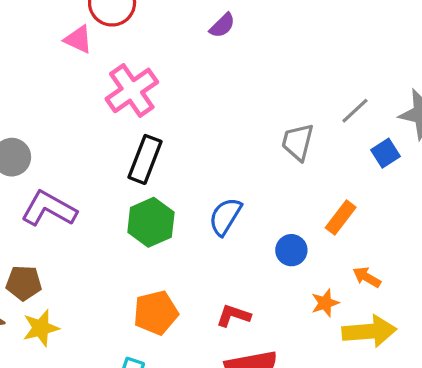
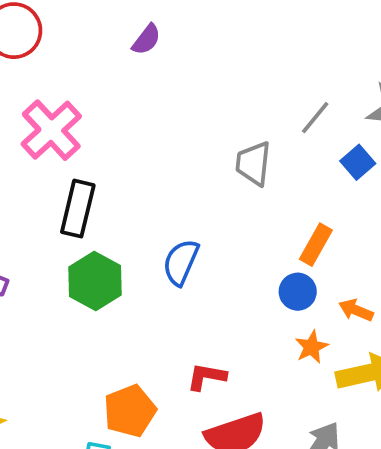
blue circle: (291, 250) -> (298, 292), moved
orange pentagon: (156, 313) -> (130, 411), moved

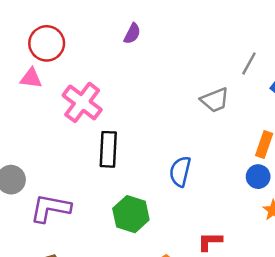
gray trapezoid: (253, 164) -> (215, 100), turned -108
green hexagon: (95, 281) -> (131, 214), moved

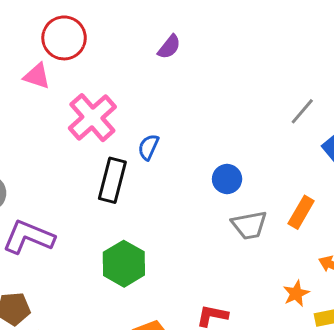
gray trapezoid: (215, 100) -> (249, 225), moved
blue semicircle: (180, 172) -> (148, 147), moved, size x0.7
blue circle: (258, 177) -> (227, 179), moved

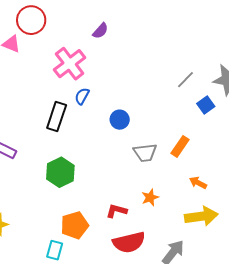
pink cross: (92, 118) -> (70, 64), moved
blue circle: (227, 179) -> (120, 120), moved
orange star: (296, 293) -> (150, 197), moved

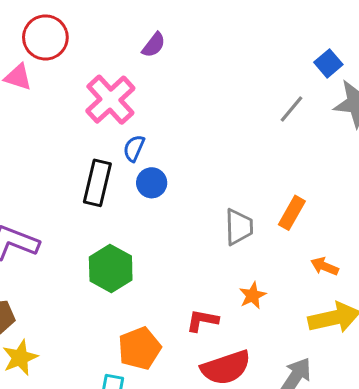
blue square: (206, 105) -> (328, 63), moved
blue circle: (120, 120) -> (152, 183), moved
gray trapezoid: (145, 153) -> (239, 227), turned -80

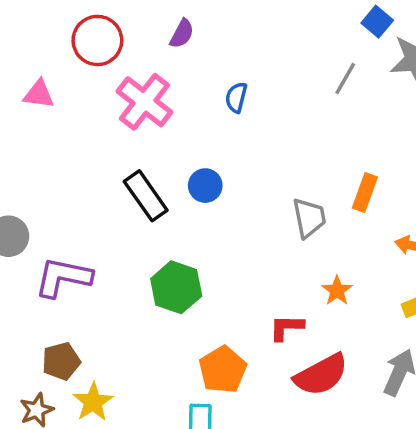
red circle: (45, 37) -> (97, 40), moved
blue semicircle: (134, 148) -> (236, 97), moved
black rectangle: (97, 183) -> (146, 196), turned -39

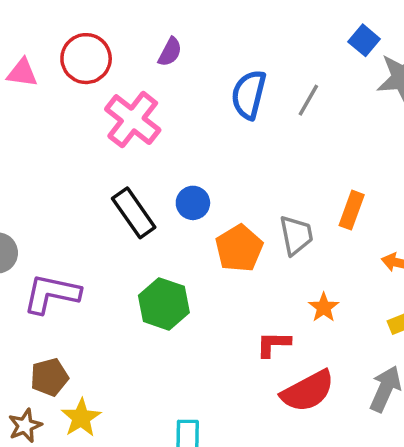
gray line: (345, 78) -> (308, 100), moved
pink triangle: (39, 94) -> (22, 73), moved
blue semicircle: (236, 97) -> (249, 95), moved, size x1.6
orange pentagon: (223, 370) -> (239, 248), moved

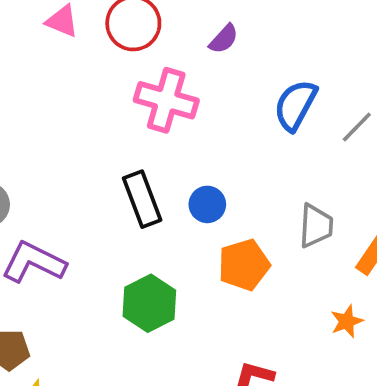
pink cross: (133, 120) -> (166, 100), turned -36
gray trapezoid: (296, 235) -> (316, 226), moved
orange star: (324, 307) -> (347, 321), moved

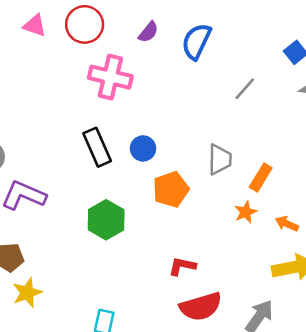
blue semicircle: (295, 105) -> (196, 41), moved
orange star: (347, 321) -> (246, 212), moved

